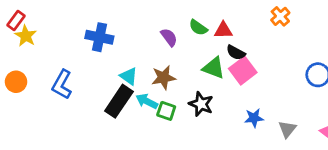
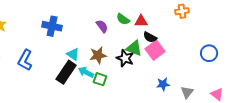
orange cross: (280, 16) -> (182, 11), turned 32
black star: (201, 104) -> (125, 58), moved

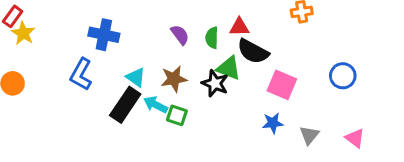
green semicircle: (123, 19) -> (212, 38), moved, turned 56
black semicircle: (150, 37) -> (253, 51), size x1.5
pink square: (155, 50) -> (282, 85), moved, turned -30
blue L-shape: (25, 60) -> (81, 74), moved

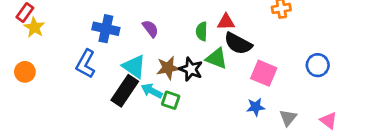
purple semicircle: (180, 35) -> (150, 29), moved
cyan triangle: (136, 77) -> (134, 66), size x1.4
black star: (215, 83) -> (191, 69), moved

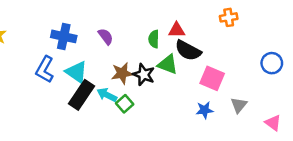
blue circle: (318, 65) -> (272, 63), moved
cyan triangle: (134, 66) -> (76, 72), moved
green square: (171, 100) -> (125, 104), turned 30
gray triangle: (288, 118) -> (239, 105), moved

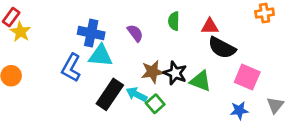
green semicircle: (154, 39) -> (174, 21), moved
green triangle: (168, 64) -> (201, 81), moved
cyan triangle: (76, 72) -> (100, 56), moved, turned -30

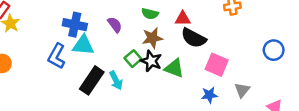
green semicircle: (174, 21) -> (150, 14), turned -77
brown star: (153, 72) -> (152, 38), moved
cyan arrow: (136, 94) -> (116, 80), turned -144
green square: (155, 104) -> (133, 59), moved

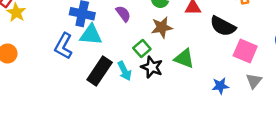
black semicircle: (194, 38) -> (223, 26), moved
black star: (151, 61) -> (152, 67), moved
pink square: (217, 65) -> (245, 51), moved

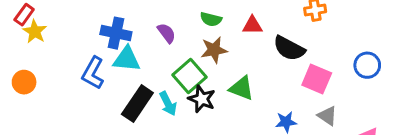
green square: (142, 49) -> (189, 76), size x1.5
gray triangle: (254, 81) -> (327, 116), turned -35

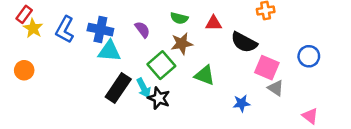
blue L-shape: (93, 73) -> (65, 30), moved
black star: (202, 99) -> (159, 98), moved
gray triangle: (327, 116) -> (276, 88), moved

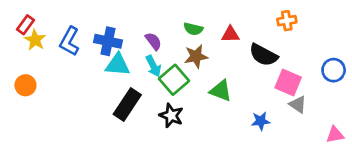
cyan arrow: (144, 88) -> (153, 66), moved
pink triangle: (310, 116) -> (335, 135), turned -48

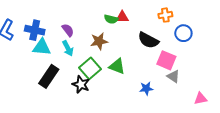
green semicircle: (193, 29) -> (111, 19), moved
red triangle: (230, 34) -> (122, 17), moved
blue circle: (334, 70) -> (183, 33), moved
green square: (174, 80) -> (90, 68), moved

